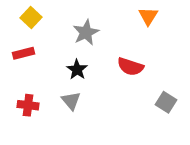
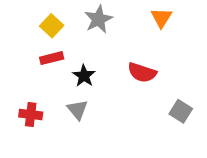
yellow square: (31, 18) -> (52, 26), moved
gray star: (86, 32) -> (98, 19), moved
red rectangle: (24, 53) -> (52, 58), moved

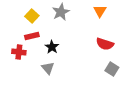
red semicircle: (142, 73) -> (105, 44), moved
red cross: (31, 115) -> (19, 52), moved

